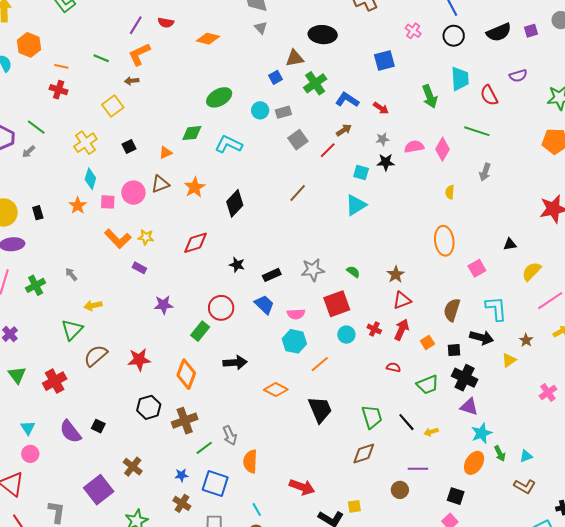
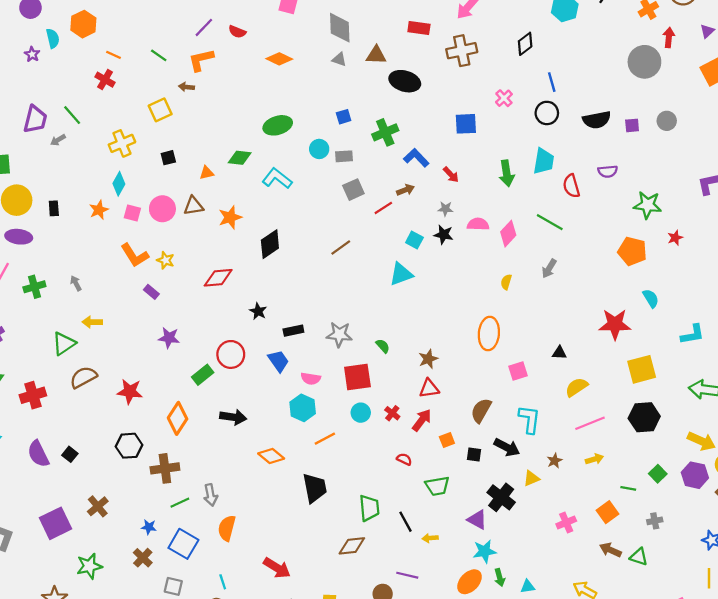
gray triangle: (261, 28) -> (339, 59), turned -40
brown triangle: (295, 58) -> (376, 55), moved
black cross: (465, 378) -> (501, 497), moved

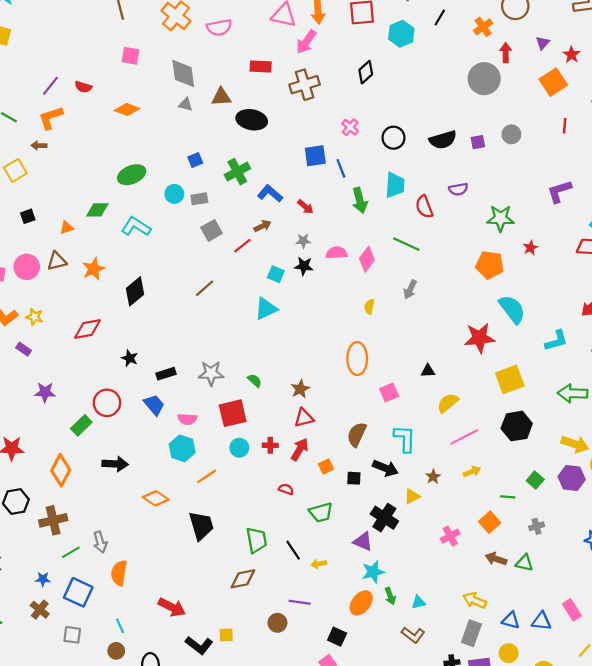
blue line: (552, 82) -> (341, 168), moved
cyan semicircle: (651, 298) -> (512, 309), size x1.6
red cross: (392, 413) -> (270, 445), turned -32

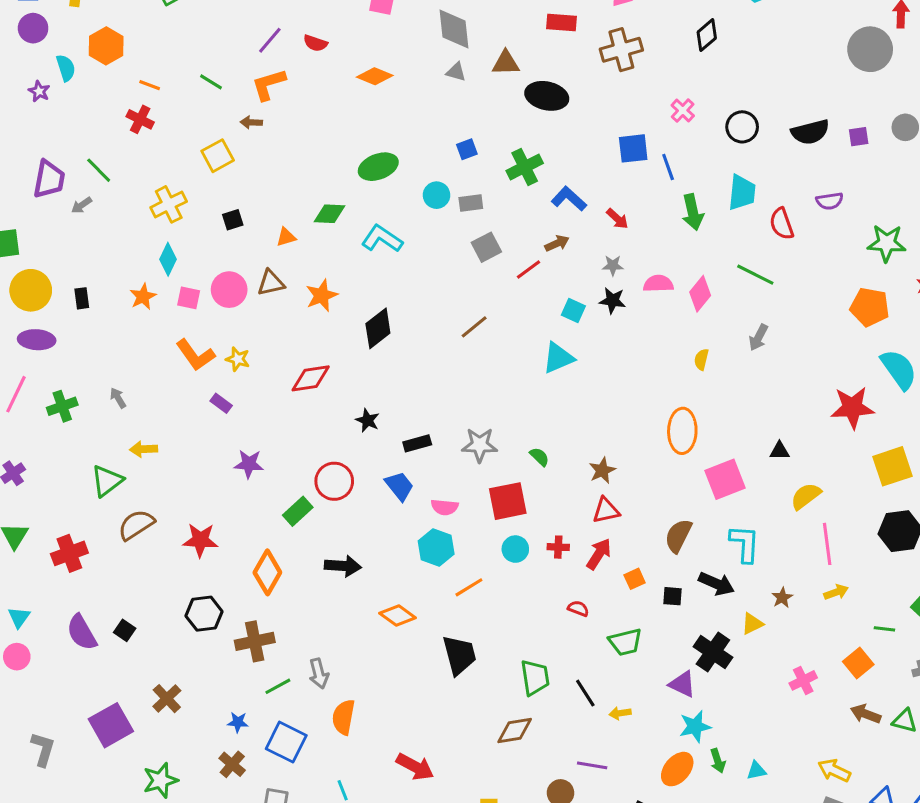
pink square: (389, 393) -> (725, 479), size x1.5
pink line: (464, 437) -> (827, 544), turned -72

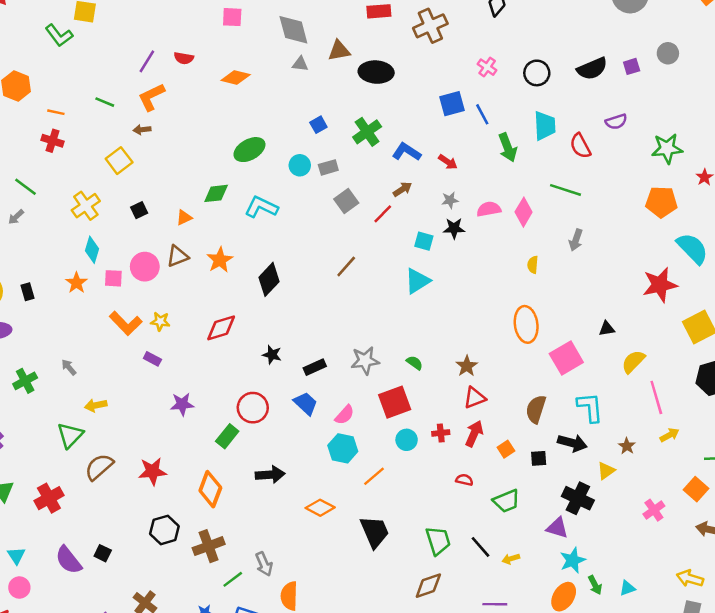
pink semicircle: (445, 507) -> (345, 415), turned -45

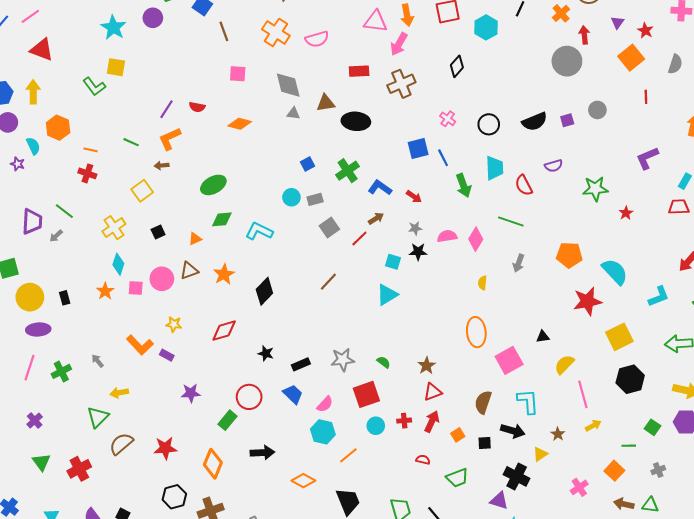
green ellipse: (249, 150) -> (213, 185), moved
orange pentagon: (661, 202) -> (569, 255), moved
orange L-shape: (126, 323) -> (140, 345), moved

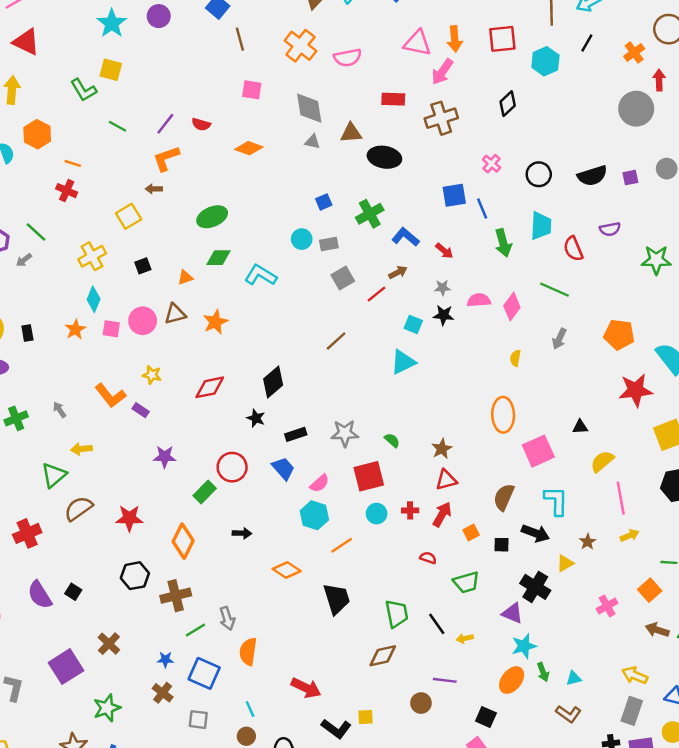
green line: (131, 142) -> (118, 126), moved
black diamond: (264, 291) -> (273, 382), moved
black arrow: (262, 453) -> (242, 533), size x0.7

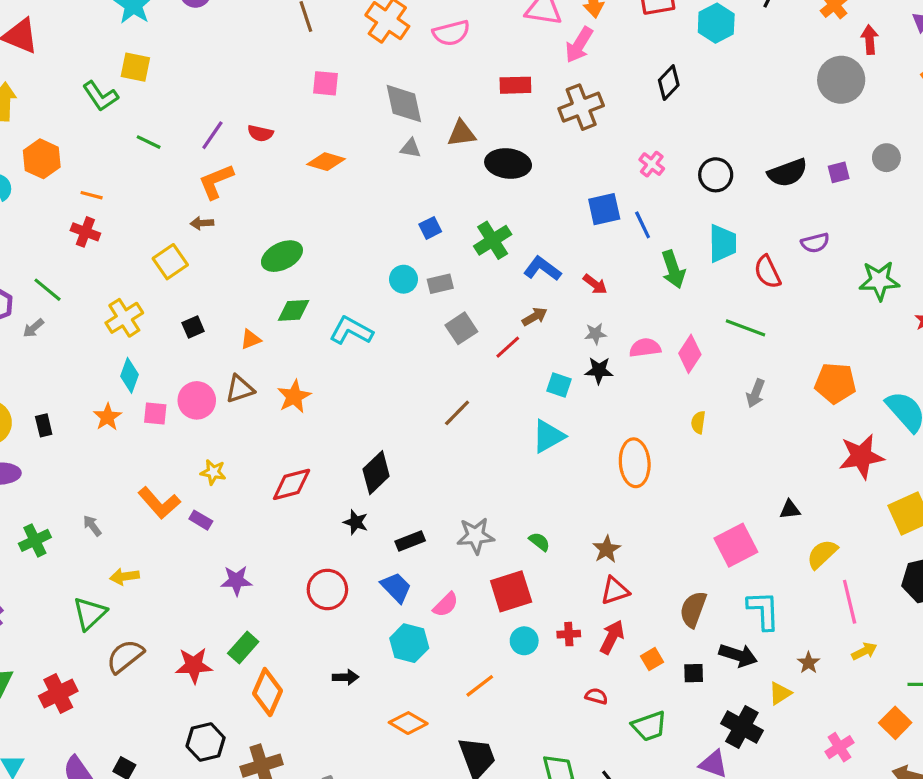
orange ellipse: (503, 415) -> (635, 463), moved
green rectangle: (205, 492) -> (243, 648), moved
cyan hexagon: (314, 515) -> (409, 643), moved

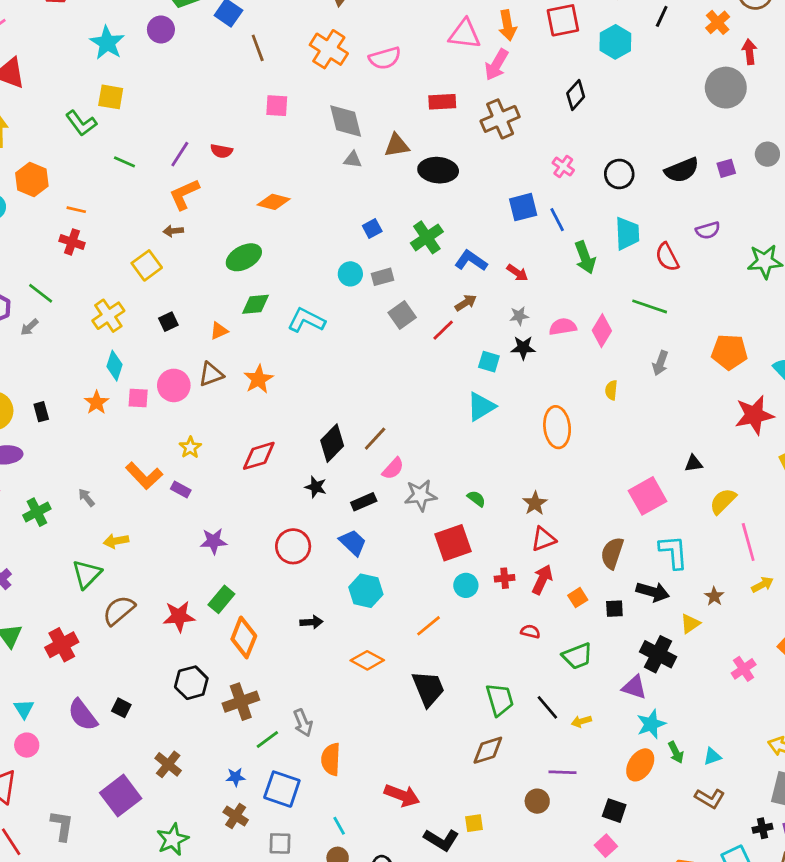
orange diamond: (326, 162) -> (274, 202), moved
brown line: (457, 413) -> (375, 439), moved
yellow star: (213, 472) -> (190, 447), turned 30
pink semicircle: (446, 605) -> (393, 469), moved

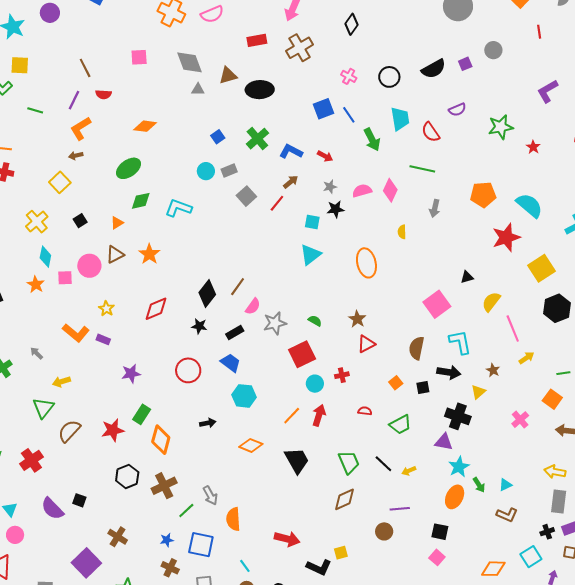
brown line: (258, 48) -> (85, 68), moved
red arrow: (542, 580) -> (319, 415), moved

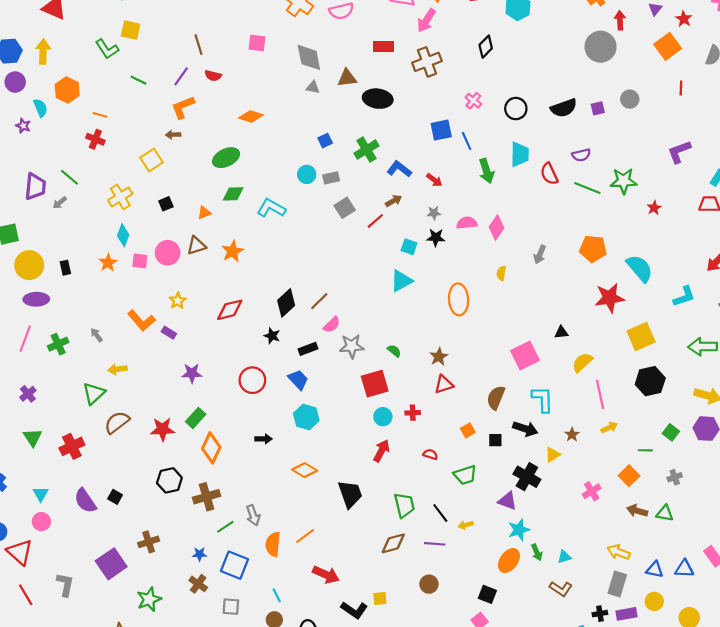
green line: (422, 169) -> (587, 188), moved
orange line: (292, 416) -> (305, 536), moved
purple line: (400, 509) -> (435, 544), moved
brown cross: (118, 537) -> (149, 542), turned 30

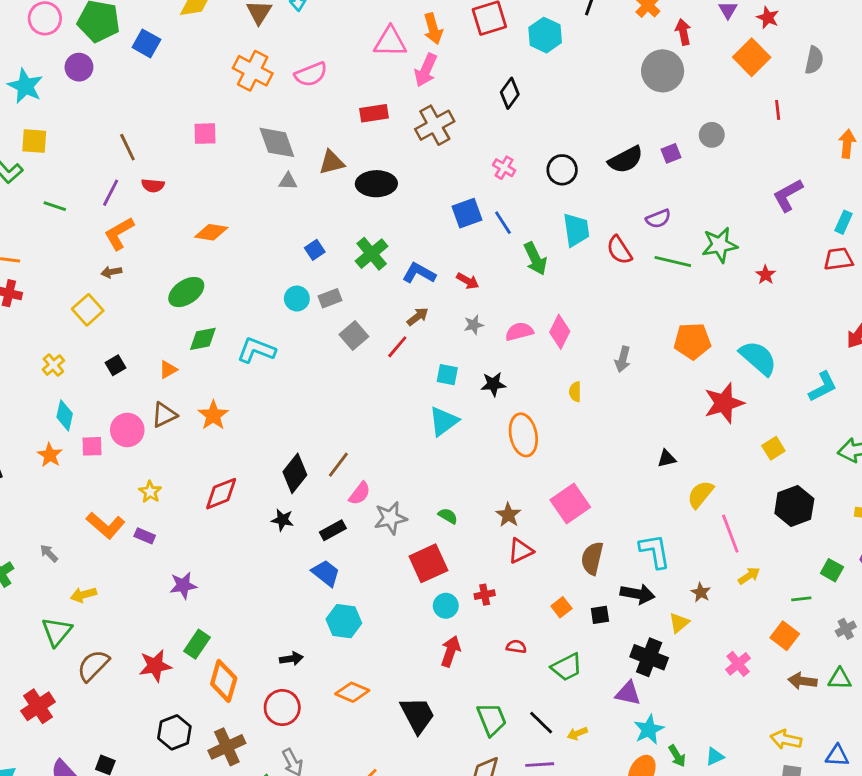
yellow cross: (120, 197) -> (53, 365), size x0.7
black star: (436, 237) -> (493, 384), moved
yellow square: (641, 336) -> (773, 448), size x0.6
pink square: (525, 355) -> (570, 504), moved
red circle: (252, 380) -> (282, 708), moved

